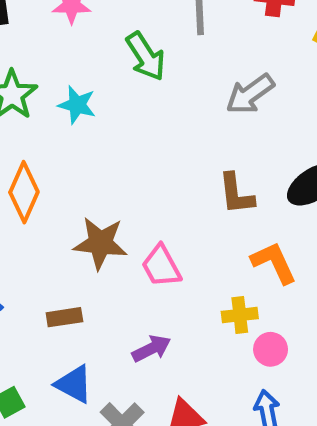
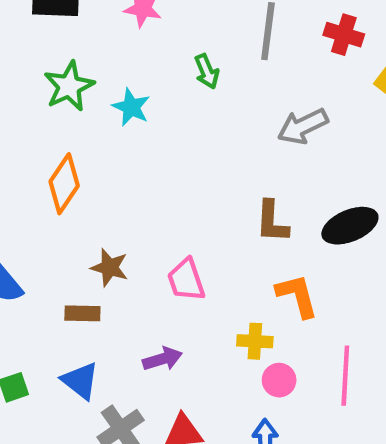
green arrow: (146, 56) -> (207, 71), size x0.7
brown star: (100, 243) -> (110, 267), moved, size x0.7

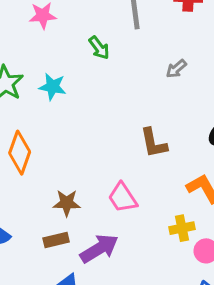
gray arrow: (303, 126) -> (176, 69), size x0.6
brown L-shape: (272, 222) -> (154, 143), moved
purple arrow: (162, 359) -> (99, 248), moved, size x1.4

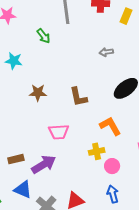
gray arrow: (176, 69) -> (106, 52), moved, turned 32
pink trapezoid: (123, 198) -> (59, 132), turned -60
brown star: (67, 203) -> (38, 93), moved

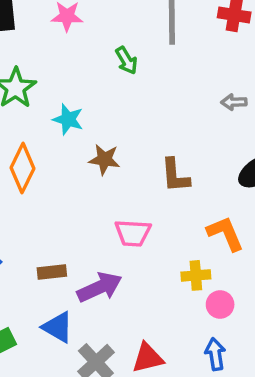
cyan star: (14, 61) -> (68, 119), moved

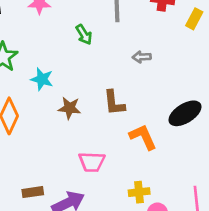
gray arrow: (234, 102) -> (142, 57), moved
brown L-shape: (175, 175) -> (114, 103), moved
orange L-shape: (225, 234) -> (143, 137), moved

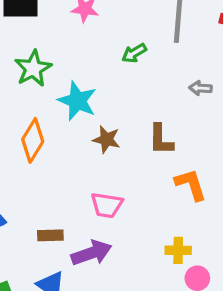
green arrow: (84, 35) -> (134, 53), turned 84
cyan star: (42, 79) -> (77, 101), size x1.4
pink trapezoid: (92, 162) -> (107, 205), moved

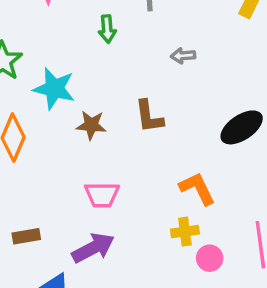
green arrow: (134, 53) -> (107, 29), turned -55
orange L-shape: (191, 185) -> (197, 188), moved
brown rectangle: (50, 235) -> (26, 236), moved

